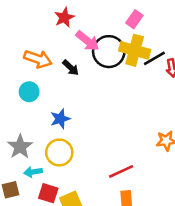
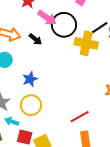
yellow cross: (135, 50) -> (86, 43), moved
cyan arrow: (33, 172) -> (12, 121), turned 32

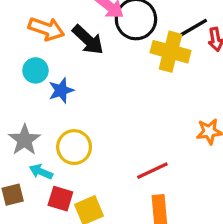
black arrow: (35, 39) -> (88, 40), size x1.5
blue star: (30, 79) -> (61, 90), moved

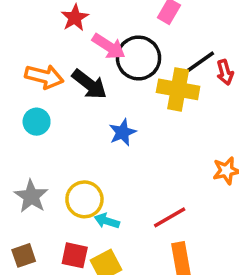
blue star: (61, 90) -> (123, 132), moved
cyan arrow: (41, 172) -> (107, 221), moved

